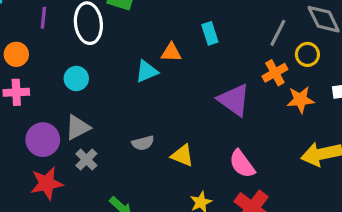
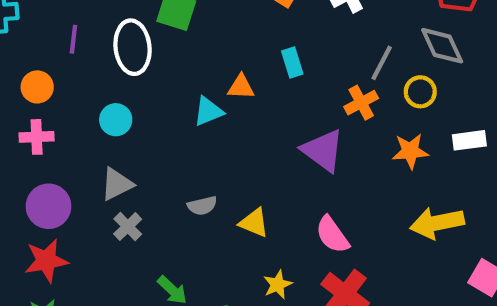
orange cross: (275, 73) -> (361, 103), moved
purple circle: (43, 140) -> (49, 206), moved
red star: (47, 183) -> (46, 261), moved

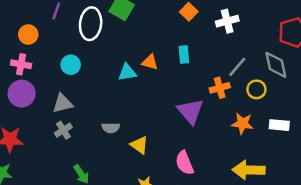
purple circle: (49, 206) -> (22, 94), moved

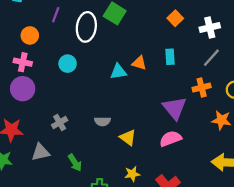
gray line: (237, 67) -> (211, 58), moved
gray triangle: (63, 103) -> (41, 152), moved
pink semicircle: (185, 163) -> (170, 139), moved, turned 90

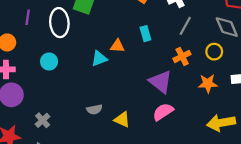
gray cross: (60, 123) -> (43, 120), moved

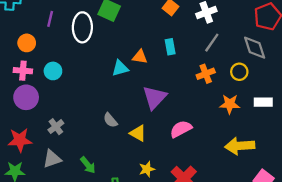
cyan circle: (49, 62) -> (53, 71), moved
purple triangle: (161, 82) -> (155, 97), moved, turned 30
gray semicircle: (94, 109) -> (110, 120), turned 56

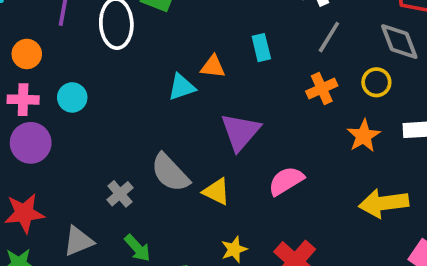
orange star: (230, 104) -> (364, 136), turned -30
gray semicircle: (110, 120) -> (170, 173), size x1.6
gray cross: (56, 127) -> (120, 194), moved

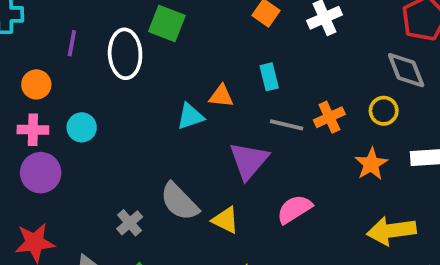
gray line: (329, 37) -> (287, 125), moved, turned 72

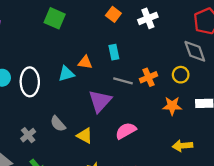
white ellipse: (125, 54) -> (30, 82), moved
orange star: (371, 164) -> (172, 106), turned 30
gray semicircle: (179, 202) -> (58, 124), size x0.7
yellow arrow: (391, 231) -> (183, 146), size x0.7

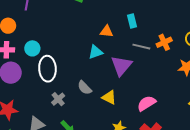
cyan triangle: (66, 74) -> (96, 52), moved
white ellipse: (30, 82) -> (47, 69), moved
pink semicircle: (126, 131) -> (146, 103), moved

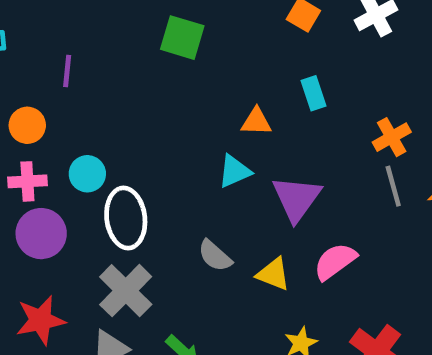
gray line: (141, 47) -> (393, 186), moved, turned 66
gray cross: (58, 99) -> (126, 291), moved, size x1.6
pink semicircle: (146, 103) -> (335, 261), moved

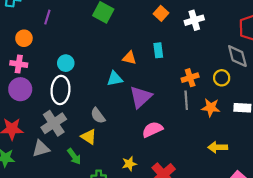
cyan circle: (87, 174) -> (66, 63), moved
yellow triangle: (273, 274) -> (89, 137), moved

